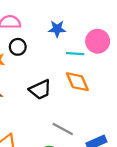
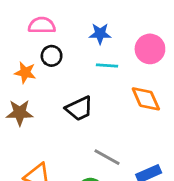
cyan line: (75, 54) -> (107, 66), moved
orange diamond: (77, 82) -> (146, 99), moved

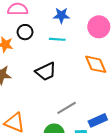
cyan line: (107, 66) -> (57, 39), moved
gray line: (107, 157) -> (67, 108), turned -60

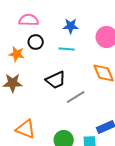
gray line: (67, 108) -> (76, 97), moved

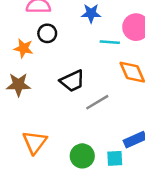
cyan line: (67, 49) -> (110, 42), moved
orange triangle: (26, 129) -> (35, 142), turned 45

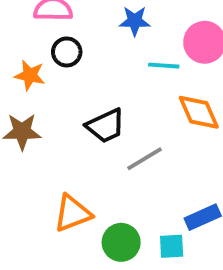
orange triangle: (35, 142) -> (73, 213), moved, turned 32

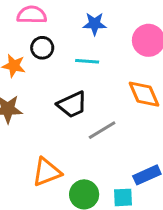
cyan line: (164, 66) -> (87, 61), moved

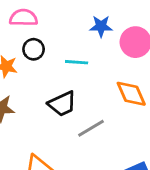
blue star: (95, 24) -> (101, 26), moved

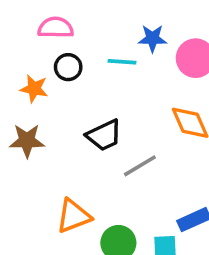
cyan line: (77, 62) -> (122, 62), moved

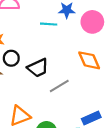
black circle: (68, 67) -> (11, 58), moved

